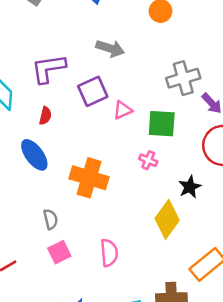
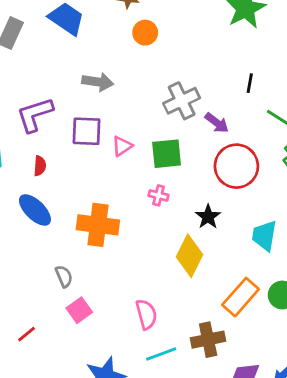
purple square: (93, 91) -> (87, 131), turned 36
pink semicircle: (109, 253) -> (146, 314), moved

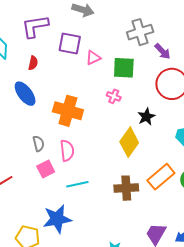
pink semicircle: (146, 314) -> (67, 151), moved
brown cross: (208, 340) -> (126, 188), moved
cyan line: (161, 354) -> (77, 184), moved

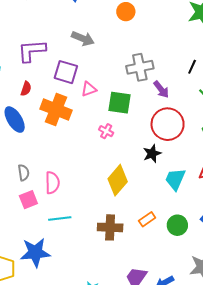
orange cross: (68, 111) -> (56, 110), moved
black star: (146, 117) -> (152, 154), moved
orange rectangle: (161, 177) -> (147, 219), size x0.6

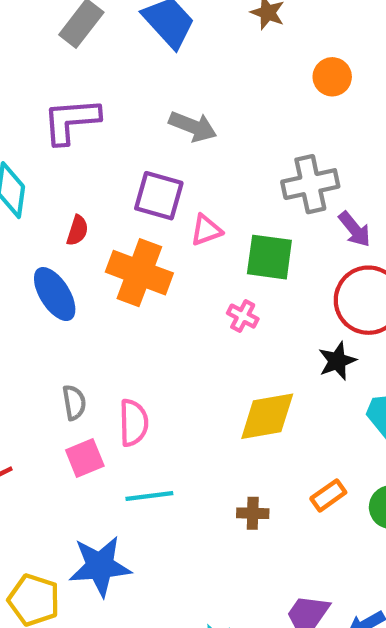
orange circle: (126, 12) -> (332, 77), moved
purple L-shape: (32, 51) -> (71, 121), moved
yellow diamond: (118, 180) -> (267, 416), turned 40
brown cross: (110, 227) -> (253, 513), size x0.6

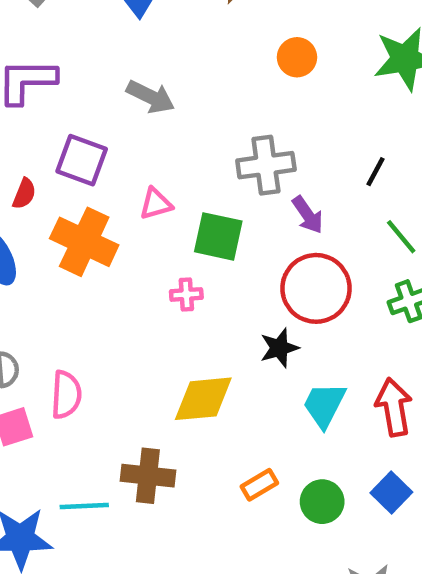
purple square: (159, 196) -> (82, 160), moved
pink cross: (243, 316) -> (186, 294), turned -36
cyan line: (149, 496) -> (84, 506), moved
brown cross: (253, 513) -> (148, 476), moved, size x1.6

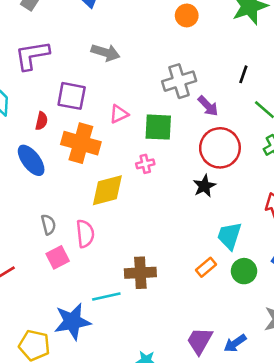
yellow diamond: (203, 399) -> (107, 190), moved
cyan trapezoid: (324, 405) -> (229, 236), moved

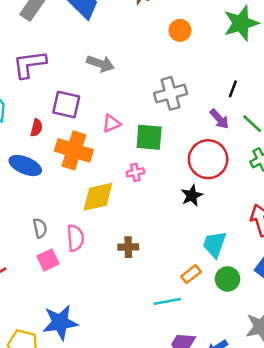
purple arrow: (208, 106) -> (219, 119), moved
blue ellipse: (31, 160) -> (25, 166), turned -32
brown cross: (140, 273) -> (128, 247), moved, size x0.7
cyan line: (106, 296) -> (167, 301), moved

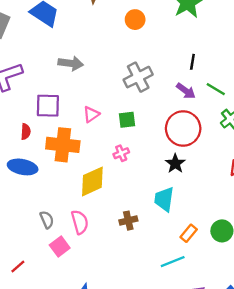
green square: (149, 137) -> (127, 120), size x0.7
cyan trapezoid: (215, 244) -> (164, 199), moved

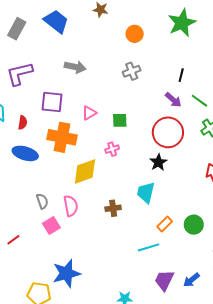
gray cross: (138, 77) -> (132, 71), moved, size x0.7
red semicircle: (26, 132) -> (23, 123), moved

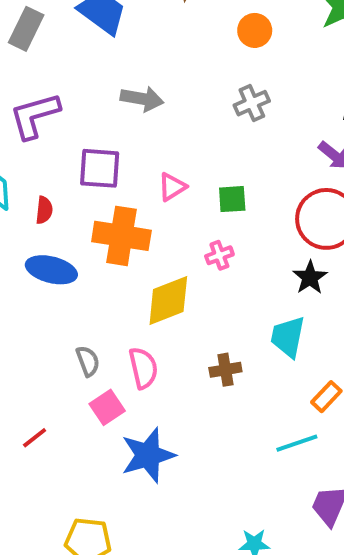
blue star: (66, 273) -> (148, 455), moved

